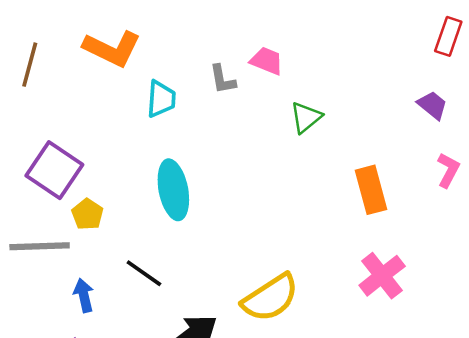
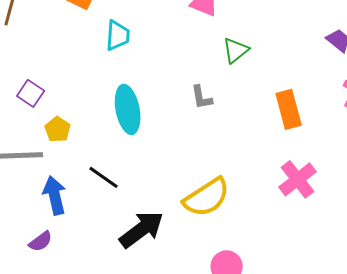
gray L-shape: (222, 79) -> (202, 97), moved
purple square: (54, 170) -> (31, 93), size x0.6
blue arrow: (84, 295) -> (55, 195), size x1.4

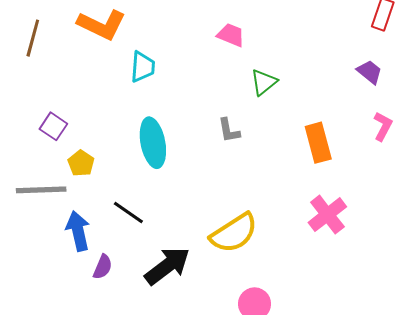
purple semicircle: (41, 241) -> (103, 267), moved, turned -30

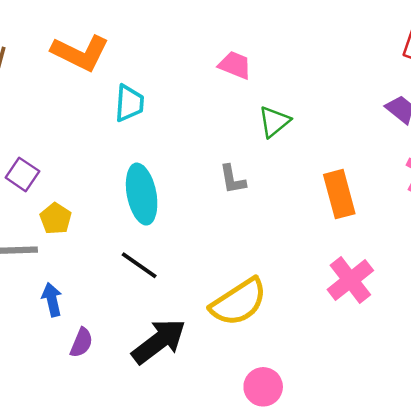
black line: (128, 212) -> (139, 265), moved
blue arrow: (78, 231) -> (52, 300), size x0.7

